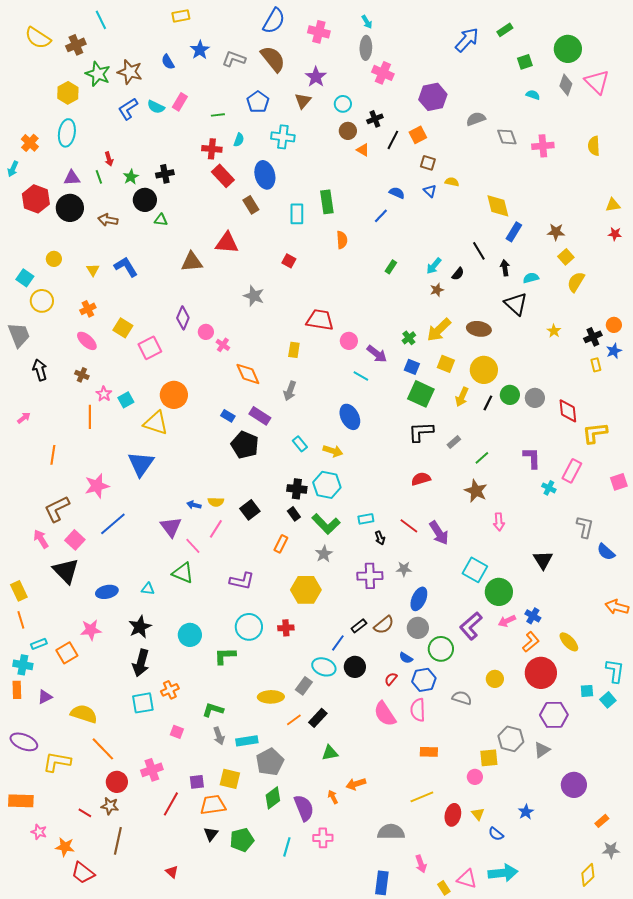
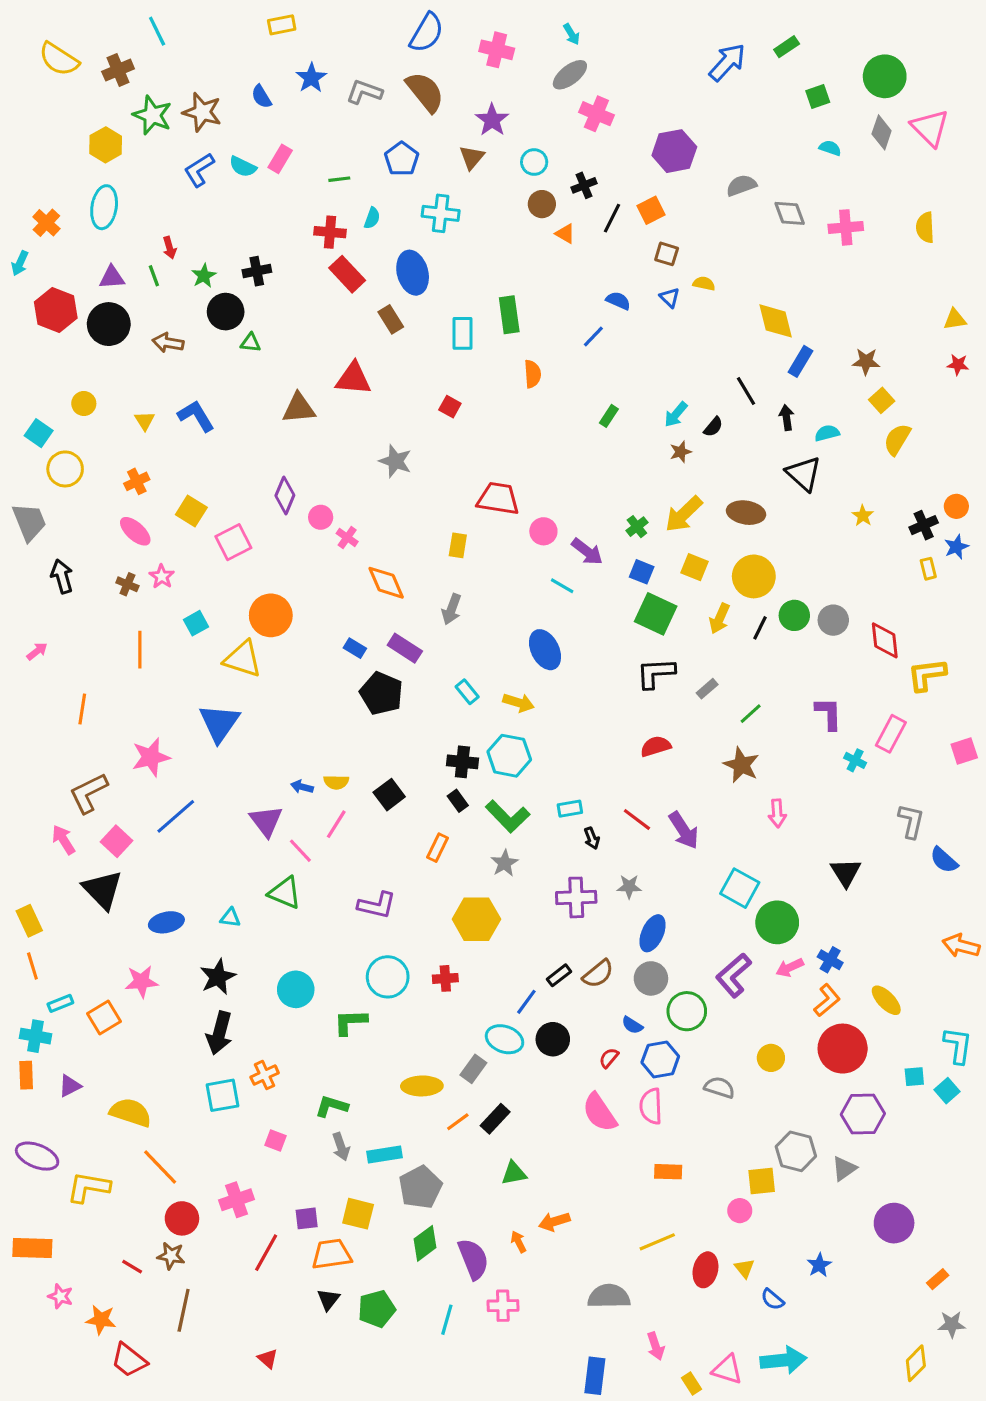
gray ellipse: (366, 48) -> (570, 75), turned 50
pink star: (104, 394) -> (162, 576), moved

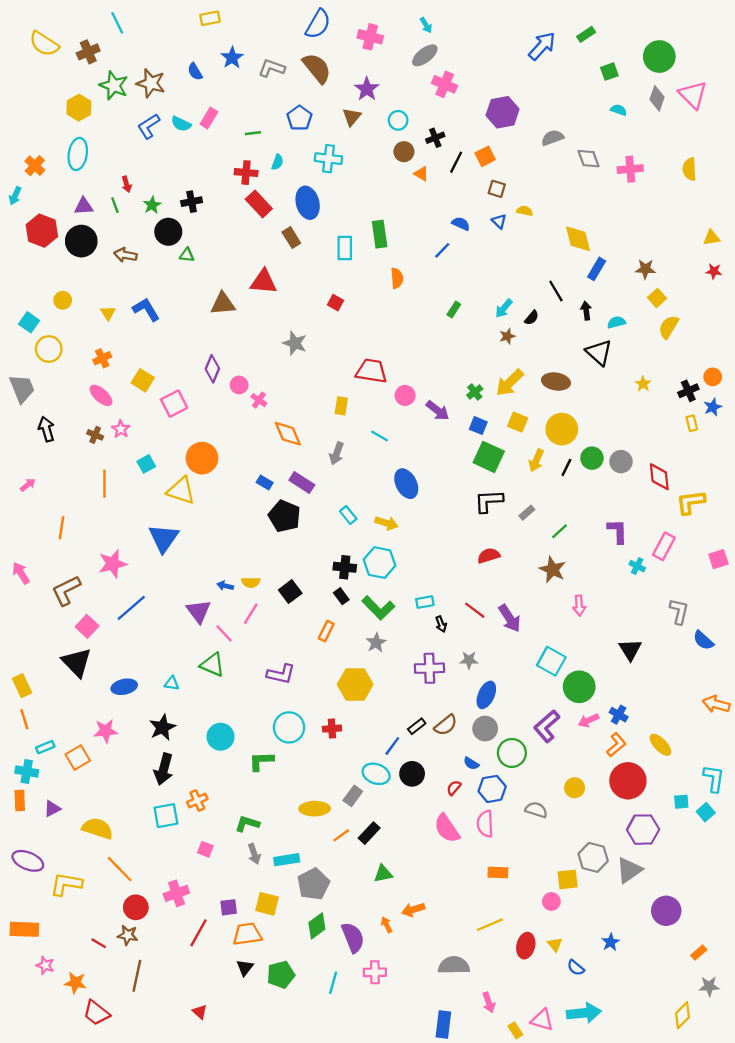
cyan line: (562, 586) -> (380, 436), moved
pink arrow: (64, 840) -> (21, 573), moved
gray triangle: (844, 1169) -> (629, 870), size x1.4

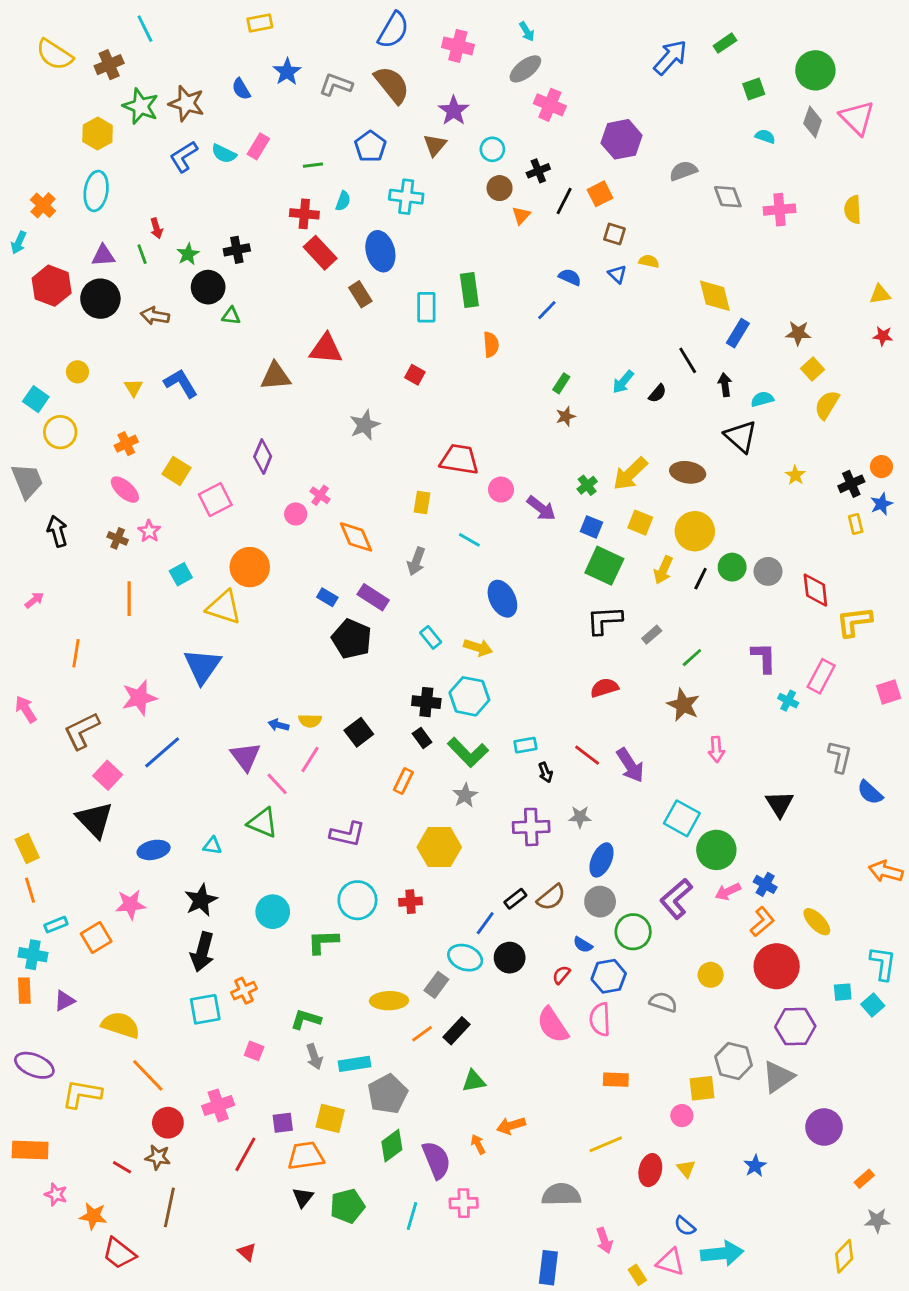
orange triangle: (421, 174) -> (521, 215), turned 42
brown star: (507, 336) -> (566, 416), moved
gray star: (295, 343) -> (365, 425), turned 30
pink circle: (239, 385) -> (296, 514), moved
blue semicircle: (576, 968) -> (685, 1226), moved

